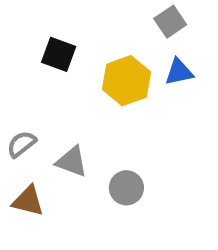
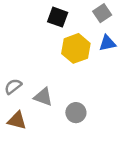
black square: (59, 54) -> (58, 17), moved

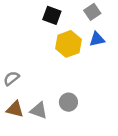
gray triangle: (43, 97) -> (39, 110), moved

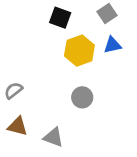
gray circle: (68, 102) -> (82, 97), moved
gray triangle: (39, 110) -> (53, 137), moved

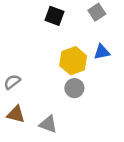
blue triangle: (112, 45) -> (102, 52), moved
yellow hexagon: (79, 51) -> (73, 61), moved

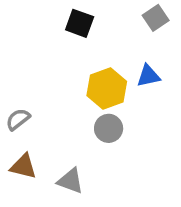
gray square: (97, 12) -> (156, 18), moved

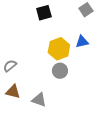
black square: (80, 23) -> (44, 13), turned -35

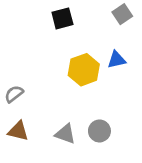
gray circle: (60, 71) -> (99, 131), moved
gray triangle: (39, 100) -> (65, 134), moved

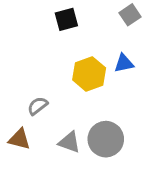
gray semicircle: (14, 94) -> (38, 106), moved
gray circle: (99, 131) -> (106, 139), size x1.5

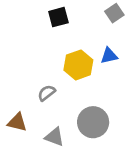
gray semicircle: (38, 106) -> (46, 93), moved
gray triangle: (69, 142) -> (54, 137), moved

